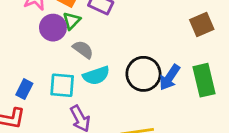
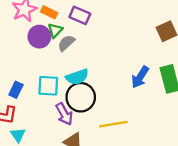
gray semicircle: (83, 49) -> (66, 43), moved, turned -78
black circle: (143, 74) -> (81, 97), moved

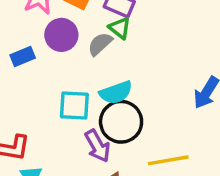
green triangle: (55, 30) -> (120, 28), moved, turned -35
blue rectangle: (16, 90) -> (23, 56), moved, turned 42

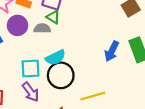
gray semicircle: (100, 44) -> (42, 28), turned 49
purple arrow: (98, 146) -> (31, 92), moved

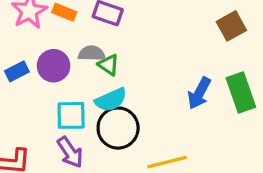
green triangle: (53, 17) -> (109, 65), moved
purple circle: (17, 25) -> (54, 66), moved

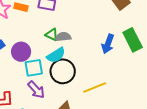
gray semicircle: (92, 53) -> (63, 37), moved
purple circle: (54, 66) -> (21, 52), moved

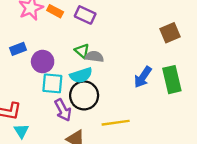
purple arrow: (36, 90) -> (63, 110), moved

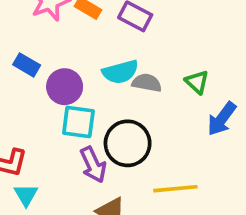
blue rectangle: (18, 49) -> (27, 65), turned 49
green triangle: (82, 51) -> (197, 82), moved
cyan semicircle: (81, 75) -> (120, 72), moved

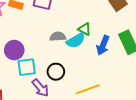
cyan semicircle: (120, 72) -> (76, 40), moved
black circle: (128, 143) -> (56, 72), size x0.7

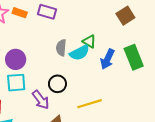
gray semicircle: (58, 37) -> (61, 48), turned -84
cyan square: (27, 67) -> (16, 83), moved

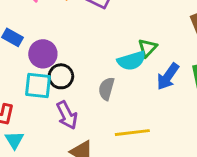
green triangle: (89, 41) -> (148, 48), turned 32
gray semicircle: (61, 48) -> (106, 89), moved
black circle: (57, 84) -> (61, 76), moved

